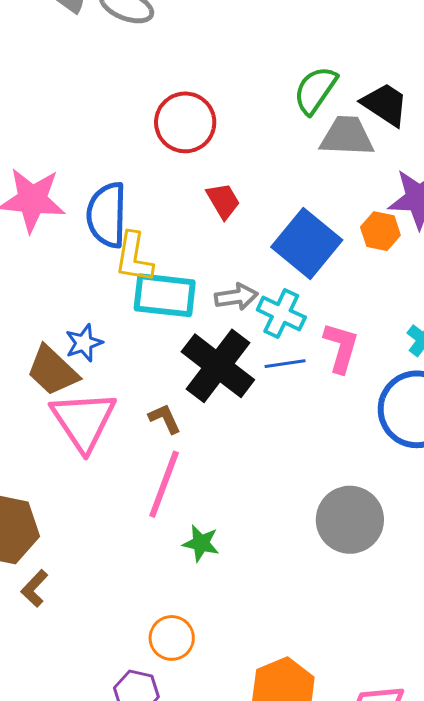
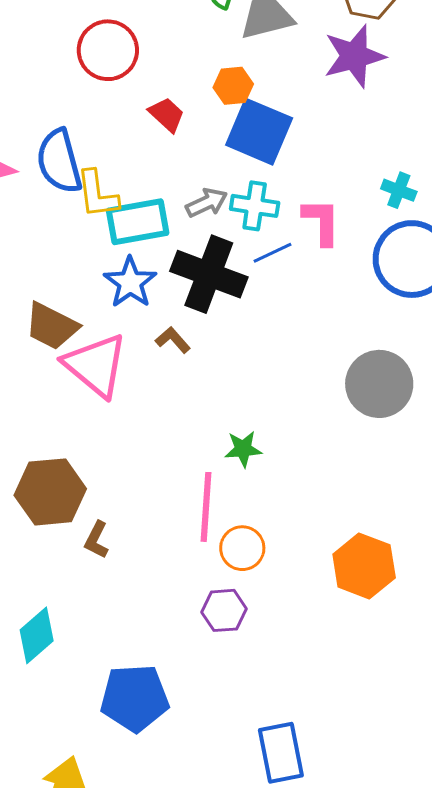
orange hexagon: (380, 231) -> (233, 86), moved
blue star: (84, 343) -> (130, 282), moved, size x1.4
pink line: (164, 484) -> (206, 507), moved

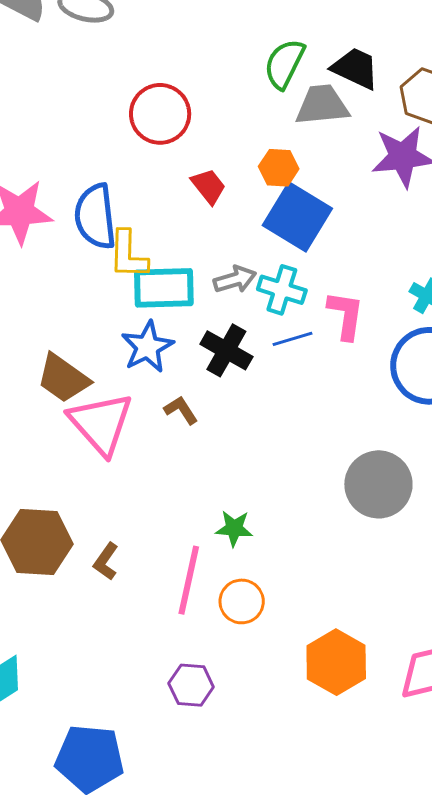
black cross: (209, 274) -> (226, 350), size x0.7
brown L-shape: (97, 540) -> (106, 562), moved
orange circle: (242, 548) -> (242, 601), moved

